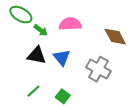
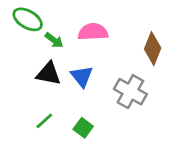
brown diamond: (115, 37) -> (153, 49), turned 50

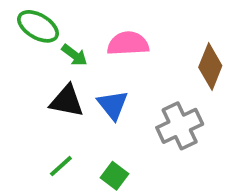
gray cross: (130, 92) -> (180, 126), turned 36

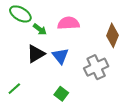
black triangle: (67, 101) -> (36, 54), turned -42
green line: (61, 166) -> (14, 89), moved

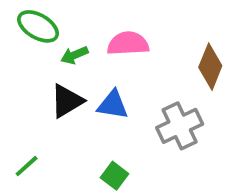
green arrow: (40, 29) -> (74, 55), turned 120
blue triangle: (60, 56) -> (113, 105), turned -42

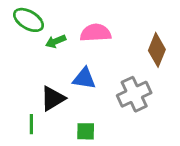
black triangle: (67, 101) -> (53, 98), moved
green line: (27, 166) -> (31, 124), moved, turned -48
green square: (115, 176) -> (86, 131), turned -36

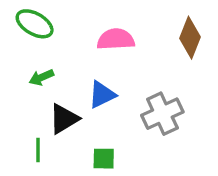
green arrow: (56, 41) -> (41, 77), moved
brown diamond: (157, 50) -> (190, 38), moved
blue triangle: (84, 78) -> (102, 95), turned -35

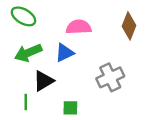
green arrow: (41, 77) -> (28, 53), size x1.6
blue triangle: (102, 95) -> (65, 53), moved

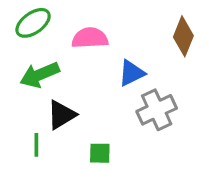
green ellipse: (23, 16) -> (33, 23), turned -65
pink semicircle: (79, 27) -> (90, 38), moved
blue triangle: (65, 53) -> (132, 73), moved

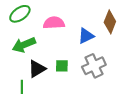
blue triangle: (132, 73) -> (86, 36), moved
green square: (100, 153) -> (62, 66), moved

